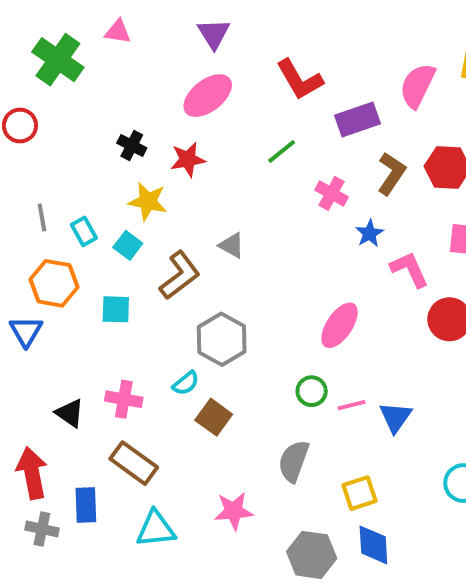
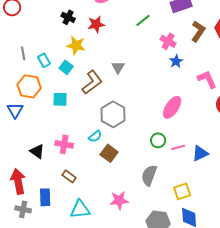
blue star: (369, 233) -> (176, 61), moved
gray triangle: (232, 245) -> (118, 67), turned 32
blue triangle: (395, 417) -> (200, 153), turned 30
brown rectangle: (134, 463) -> (69, 176), size x0.6

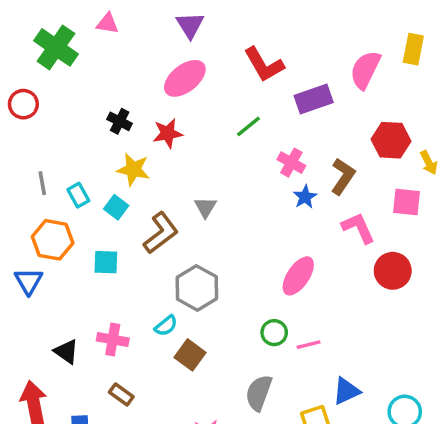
brown L-shape: (198, 31) -> (343, 176), moved
blue triangle: (200, 153) -> (346, 391), moved

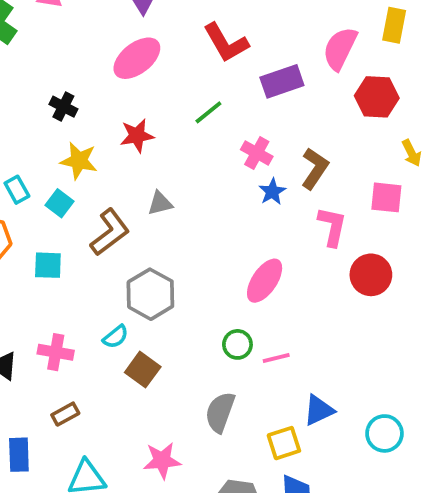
red star: (168, 133) -> (137, 136), moved
red hexagon: (391, 140) -> (377, 97), moved
gray triangle: (205, 207) -> (160, 203), turned 45
pink L-shape: (358, 228) -> (332, 226), turned 36
brown rectangle: (121, 394) -> (65, 414), turned -65

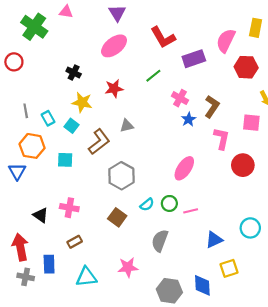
cyan semicircle: (116, 337) -> (147, 205), moved
cyan circle: (384, 433) -> (250, 228), moved
yellow square: (284, 443) -> (229, 268), moved

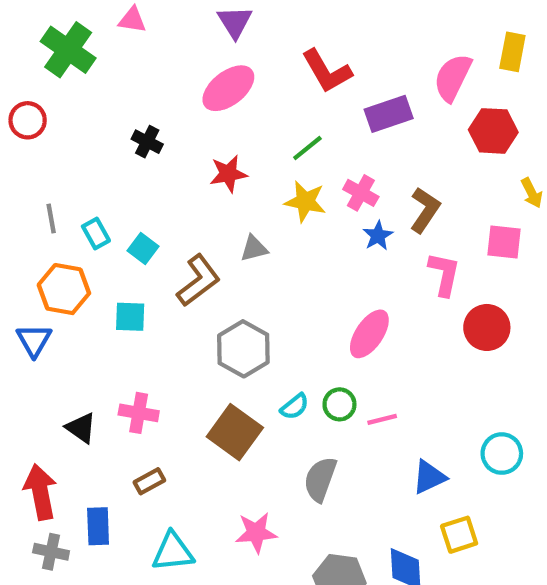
yellow star: (82, 102) -> (305, 201), moved
brown square: (117, 217) -> (235, 432), size x1.4

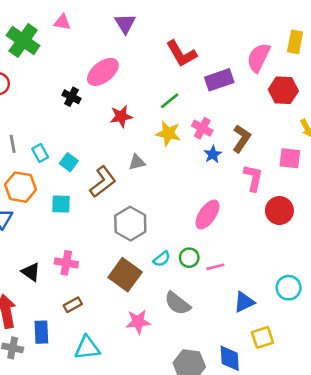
pink ellipse: (228, 88) -> (103, 72), moved
gray semicircle: (320, 479) -> (177, 303), turned -72
pink star: (256, 533) -> (138, 322), moved

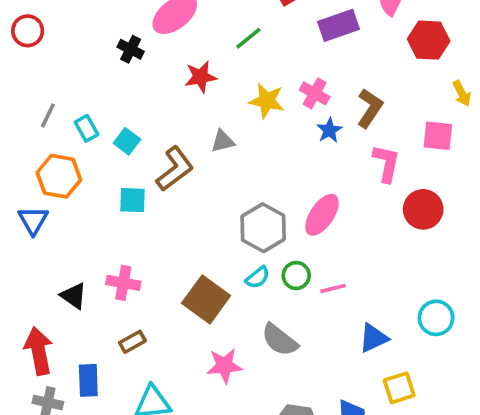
green line: (170, 101) -> (248, 38), moved
gray line: (13, 144) -> (48, 115), turned 36
cyan square: (61, 204) -> (132, 200), moved
gray hexagon: (130, 224) -> (263, 228), moved

